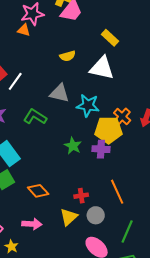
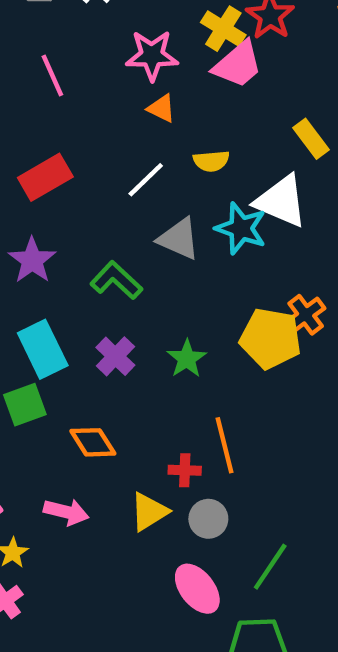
orange triangle: (24, 30) -> (161, 108), moved
white line: (15, 81) -> (146, 180), moved
cyan star: (88, 105) -> (241, 228), moved
purple cross: (101, 149) -> (115, 356), moved, turned 30
orange line: (117, 192) -> (224, 445), moved

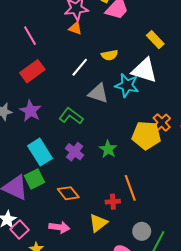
pink line: (52, 75) -> (30, 36), moved
orange triangle: (161, 108) -> (75, 28), moved
gray circle: (208, 519) -> (142, 231), moved

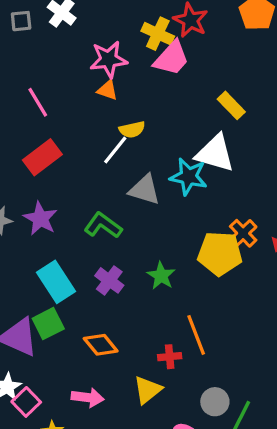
yellow semicircle: (110, 55) -> (132, 130), moved

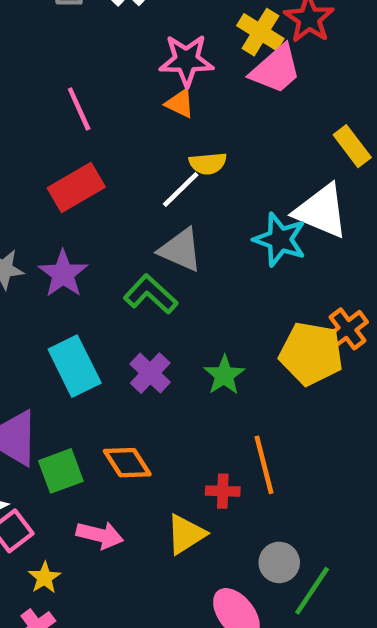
gray triangle: (145, 190) -> (181, 250), moved
green square: (48, 324) -> (61, 471), moved

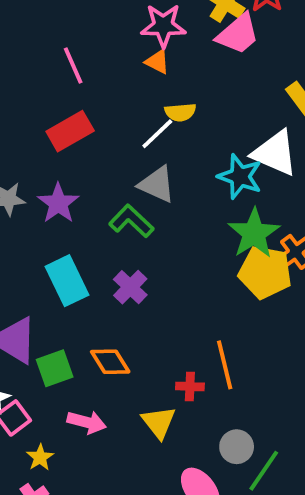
green star: (224, 375) -> (254, 233), moved, size x1.5
yellow triangle: (186, 534) -> (159, 422), turned -36

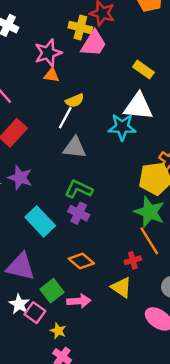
green L-shape: (131, 221) -> (79, 189), moved
green star: (254, 233) -> (150, 212), moved
green square: (55, 368) -> (52, 291), moved

